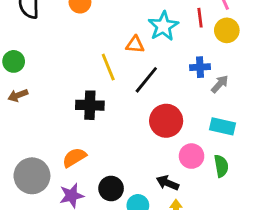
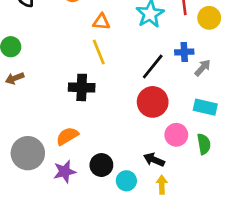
orange triangle: (135, 45) -> (101, 22), moved
black line: (146, 80) -> (153, 66), moved

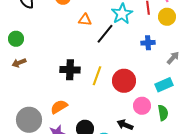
yellow line: (99, 52) -> (97, 76), moved, turned 42
black line: (153, 66) -> (105, 34), moved
gray arrow: (203, 68) -> (173, 58), moved
cyan rectangle: (205, 107) -> (164, 85), turned -36

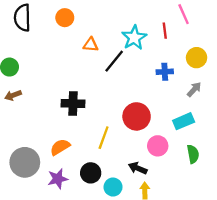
yellow circle: (167, 17) -> (197, 58), moved
yellow line: (97, 76) -> (104, 138), moved
green semicircle: (163, 113) -> (193, 154), moved

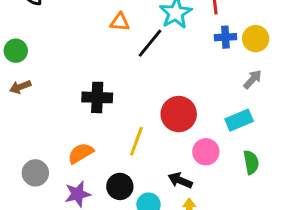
blue cross: (165, 72) -> (225, 37), moved
gray circle: (25, 162) -> (35, 173), size x0.7

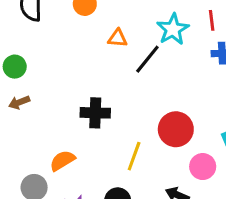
orange semicircle: (81, 153) -> (62, 161), moved

